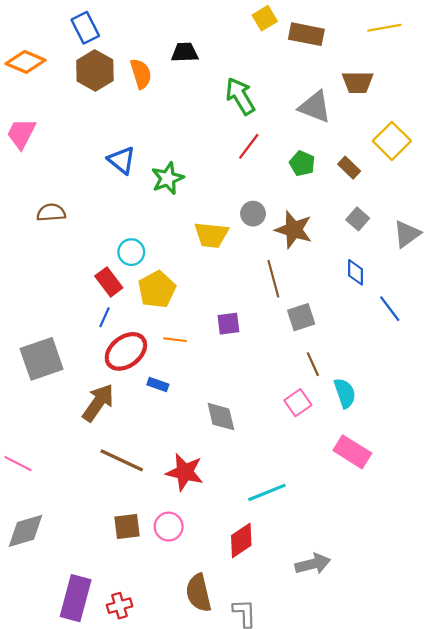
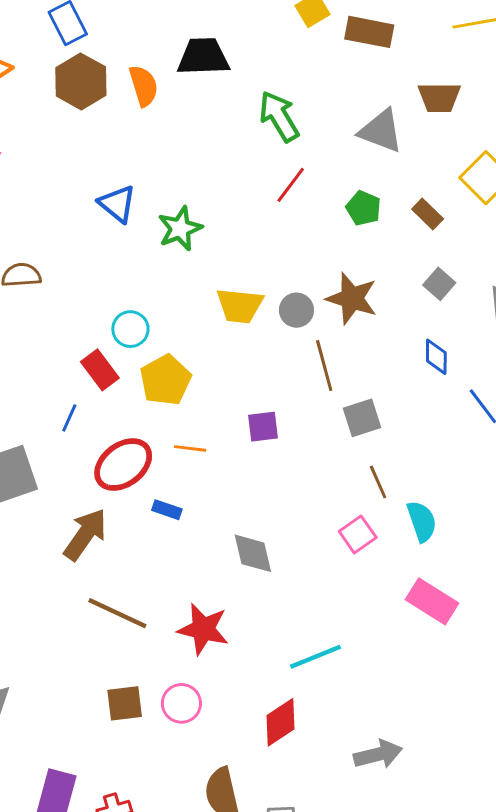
black trapezoid: (185, 52) -> (203, 57), size x1.4
gray circle: (253, 214) -> (296, 310), moved
blue line: (105, 317) -> (69, 418), moved

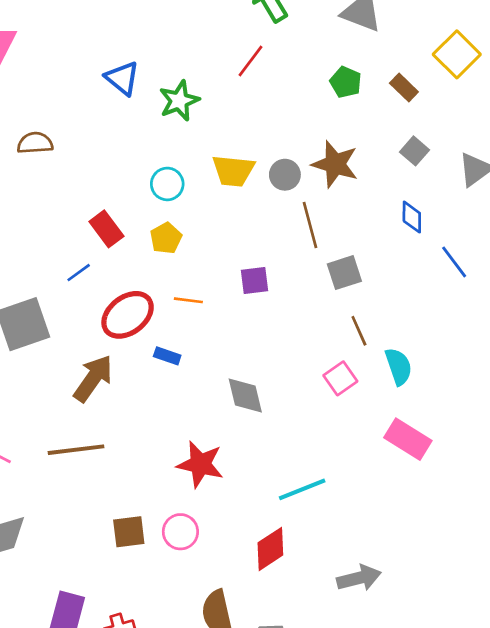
red line: (291, 185) -> (251, 61), moved
cyan circle: (130, 329) -> (167, 184), moved
yellow pentagon: (165, 380) -> (166, 238), size x0.7
blue line: (69, 418) -> (79, 273), turned 30
brown line: (117, 613) -> (76, 450), moved, turned -32

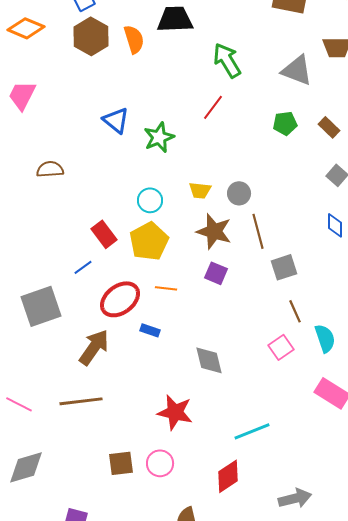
green pentagon: (346, 82) -> (285, 123), turned -30
brown star: (335, 164) -> (214, 231), moved
yellow trapezoid: (233, 171) -> (200, 190), size x0.7
yellow pentagon: (166, 238) -> (149, 241), size x1.6
purple square: (254, 280) -> (216, 273), turned 30

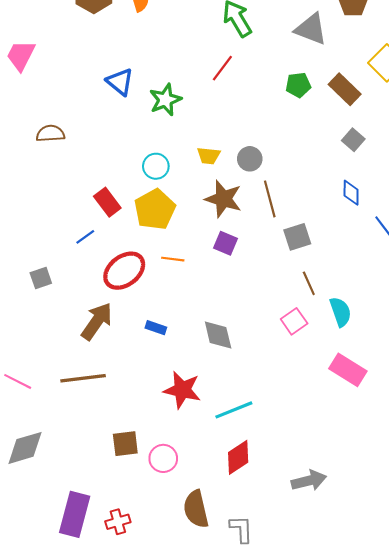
brown rectangle: (329, 127) -> (345, 89), size x1.4
gray square: (41, 306) -> (41, 278), size x0.5
blue rectangle: (150, 330) -> (156, 328), moved
cyan line: (252, 431) -> (234, 410), moved
pink circle: (160, 463) -> (163, 458), moved

